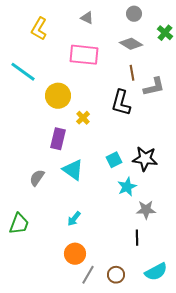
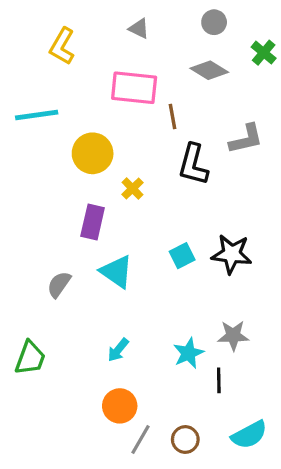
cyan line: (23, 72) -> (37, 115), turned -44
brown line: (132, 73) -> (172, 117), moved
cyan star: (127, 187) -> (188, 353), moved

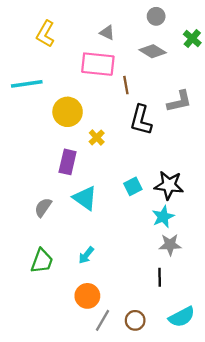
gray triangle: (139, 29) -> (107, 33), moved
cyan star: (188, 353) -> (163, 217), moved
green trapezoid: (30, 358) -> (42, 261), moved

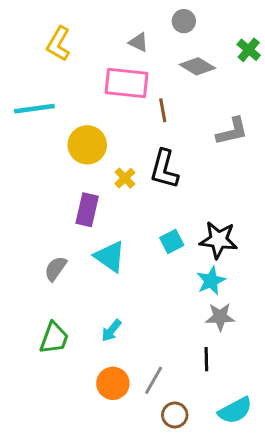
gray circle: (156, 16) -> (184, 21), moved
black L-shape: (141, 120) -> (164, 169), moved
gray line: (102, 320) -> (154, 380), moved

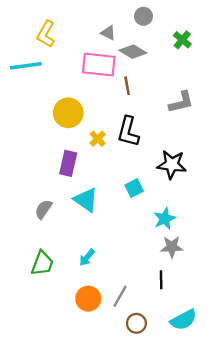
green cross: (249, 50) -> (182, 40), moved
gray diamond: (197, 66) -> (133, 52), moved
cyan line: (34, 109) -> (26, 66), moved
black star: (219, 240) -> (172, 165), moved

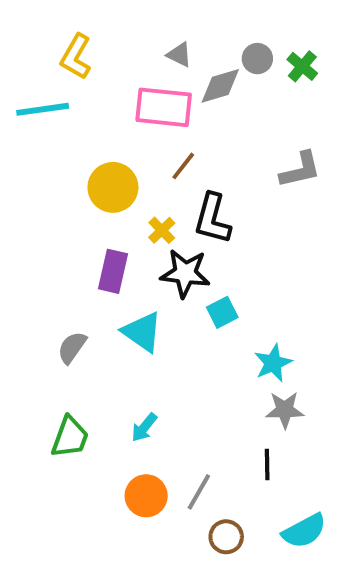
gray circle: (143, 16) -> (257, 59), moved
gray diamond: (133, 52) -> (220, 86), turned -48
brown line: (127, 86) -> (183, 166), moved, turned 48
black star: (172, 165) -> (185, 273), moved

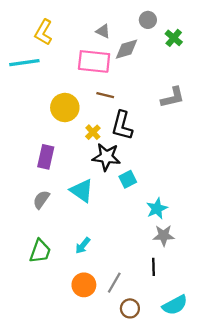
gray circle: (257, 59) -> (148, 20), moved
brown line: (183, 166) -> (105, 95), turned 66
purple rectangle: (113, 271) -> (46, 157), moved

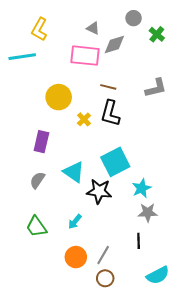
brown line: (105, 95) -> (108, 87), moved
black star: (106, 157) -> (99, 191), moved
cyan square: (128, 179) -> (115, 162), size x1.8
green trapezoid: (40, 251) -> (36, 227), turned 125
brown circle: (130, 308) -> (105, 278), moved

